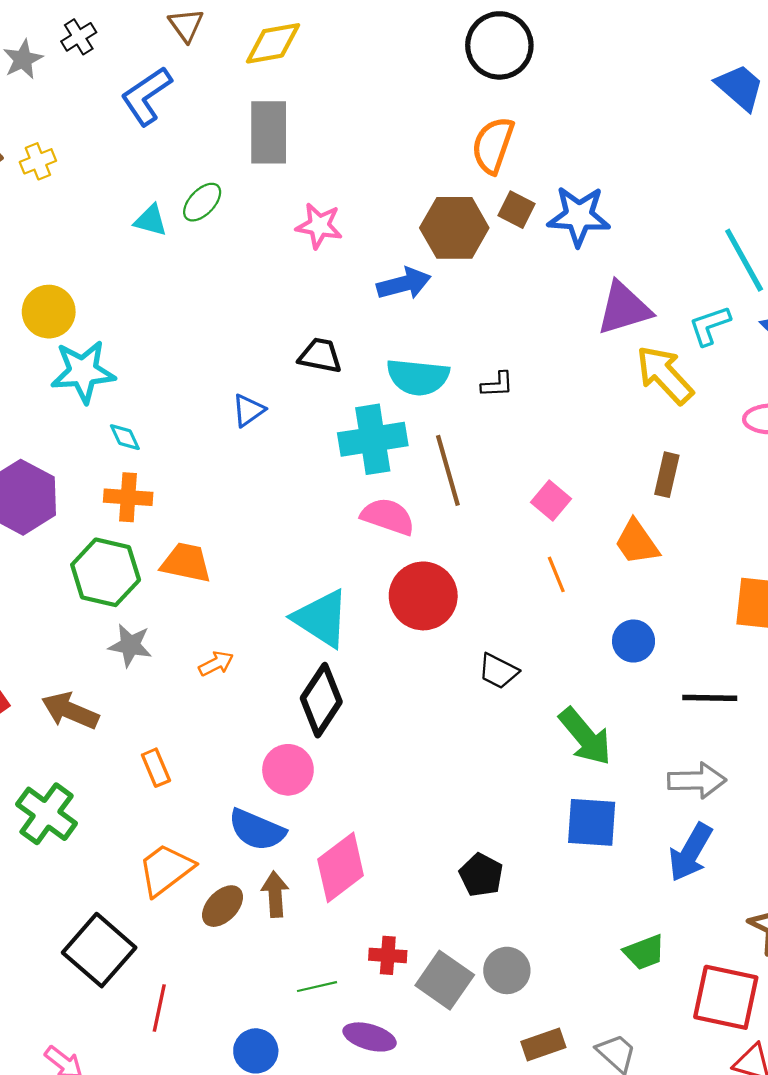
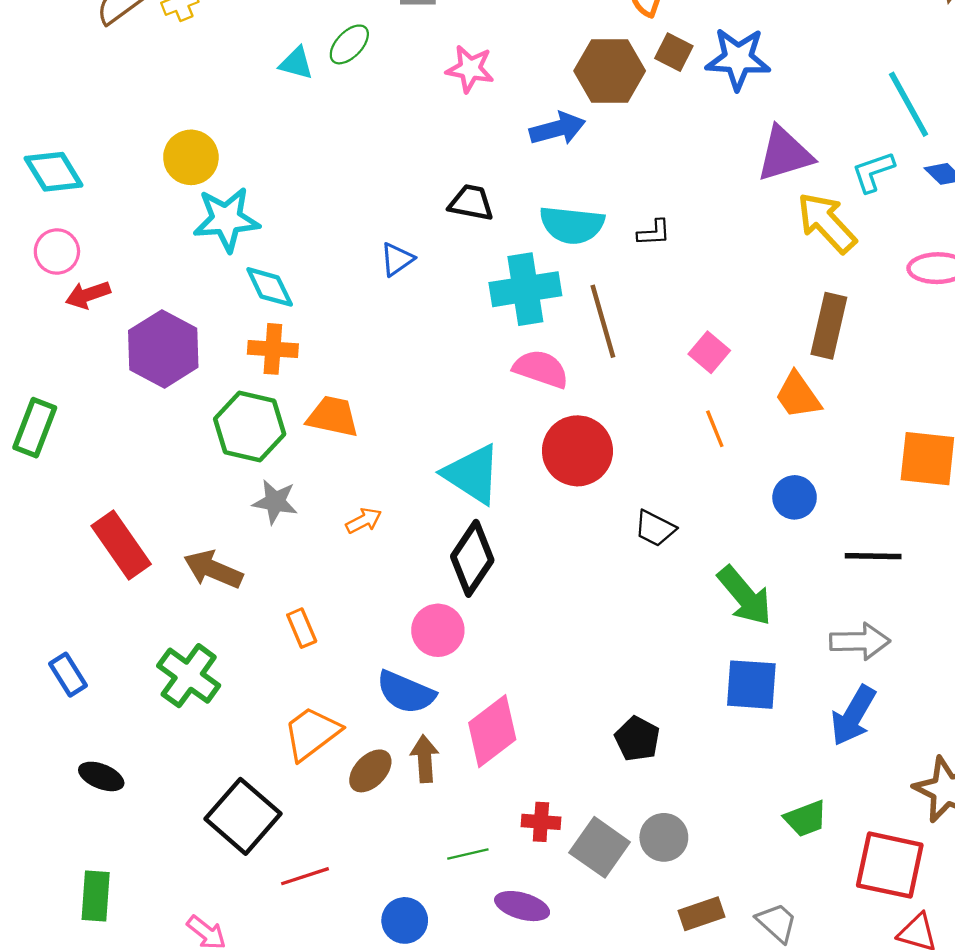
cyan diamond: (125, 437) -> (270, 287), size x1.5
brown rectangle: (667, 475) -> (829, 326), size x1.4
red line: (159, 1008) -> (305, 876), turned 60

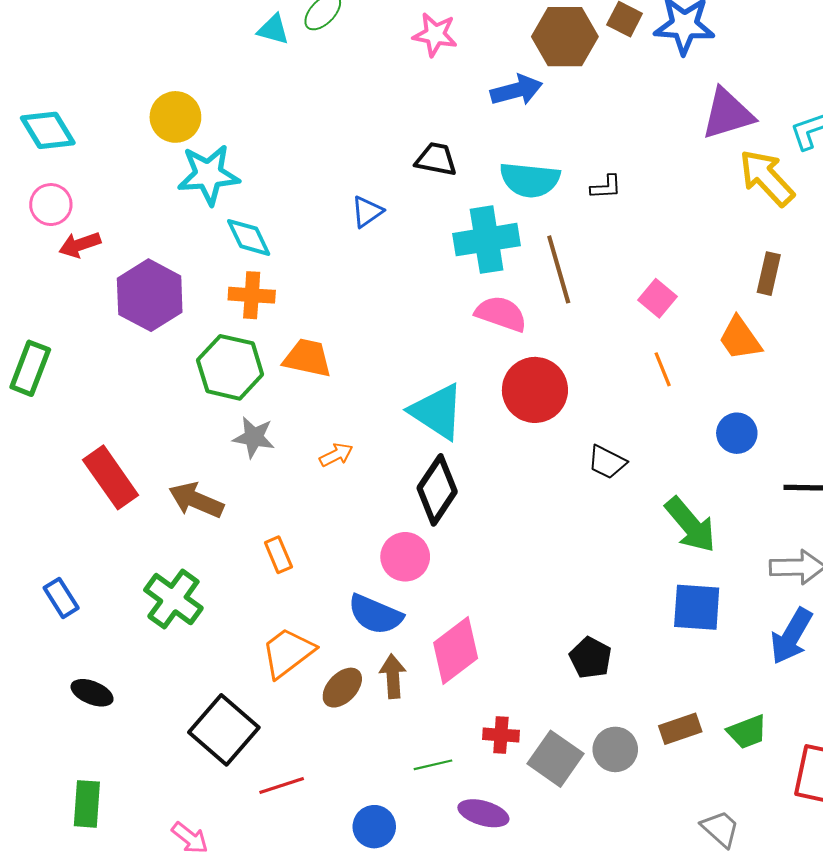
brown rectangle: (829, 326) -> (769, 274), size x0.7
brown rectangle: (701, 914) -> (680, 729), moved

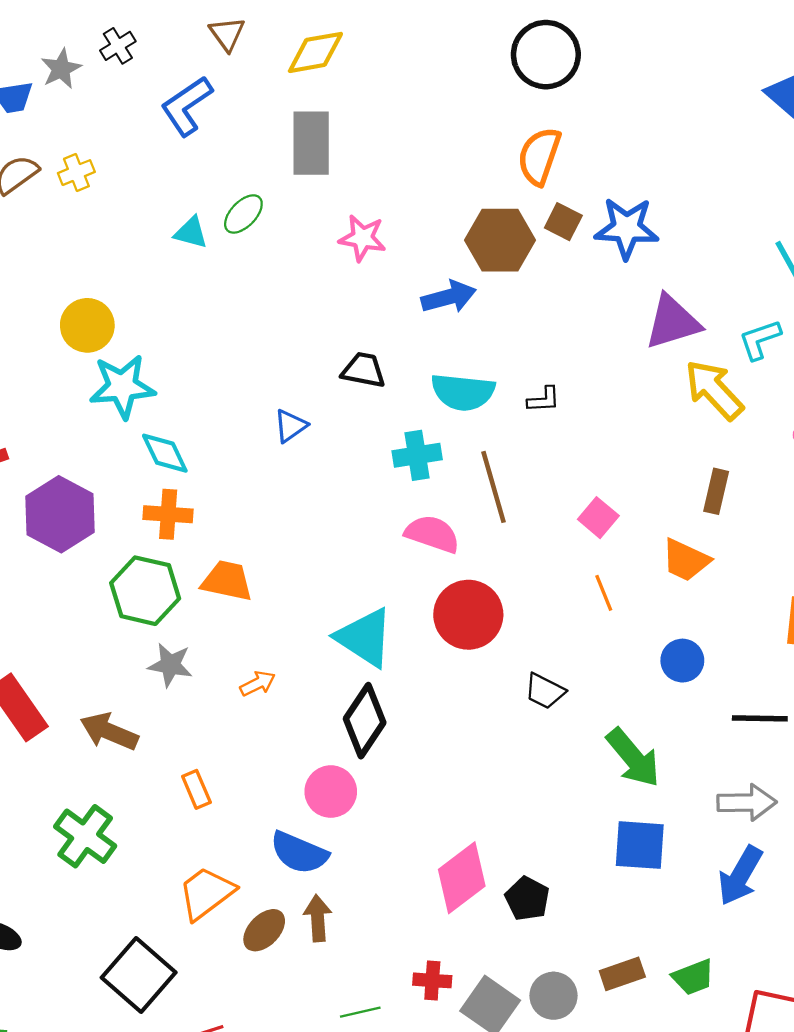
cyan cross: (487, 240) -> (417, 455), size x0.7
orange trapezoid: (740, 338) -> (686, 560), turned -30
pink diamond: (456, 651) -> (462, 878), moved

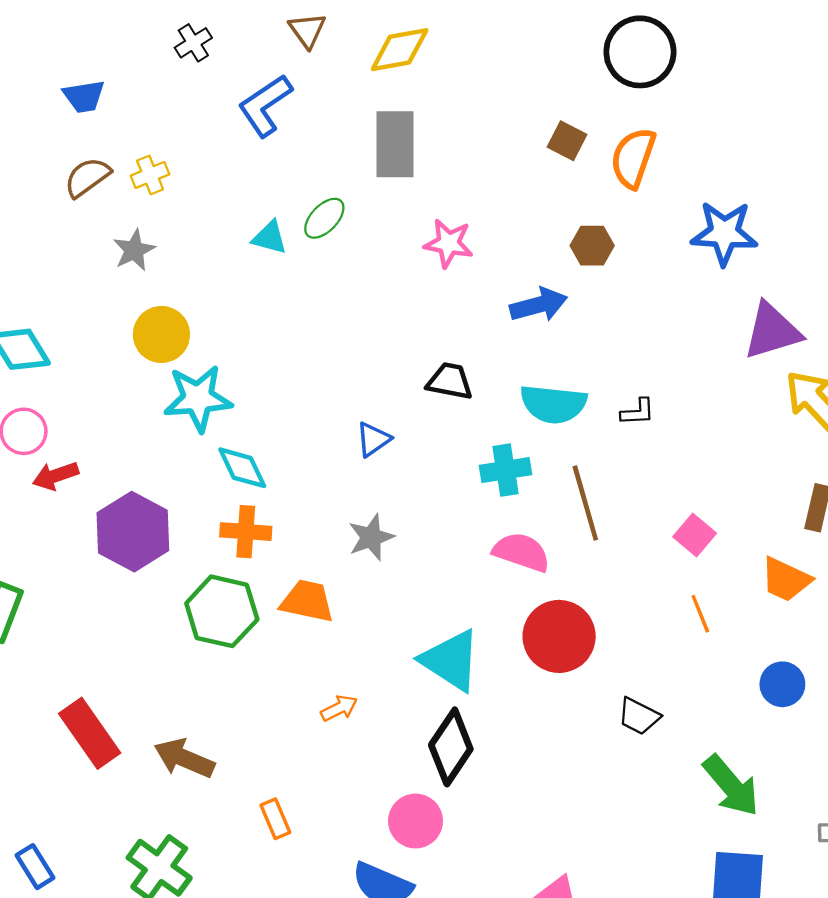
gray star: (61, 69) -> (134, 250), moved
brown square: (563, 222) -> (567, 141), moved
brown hexagon: (500, 240) -> (592, 246), size x0.6
gray star: (170, 665) -> (371, 537), moved, turned -30

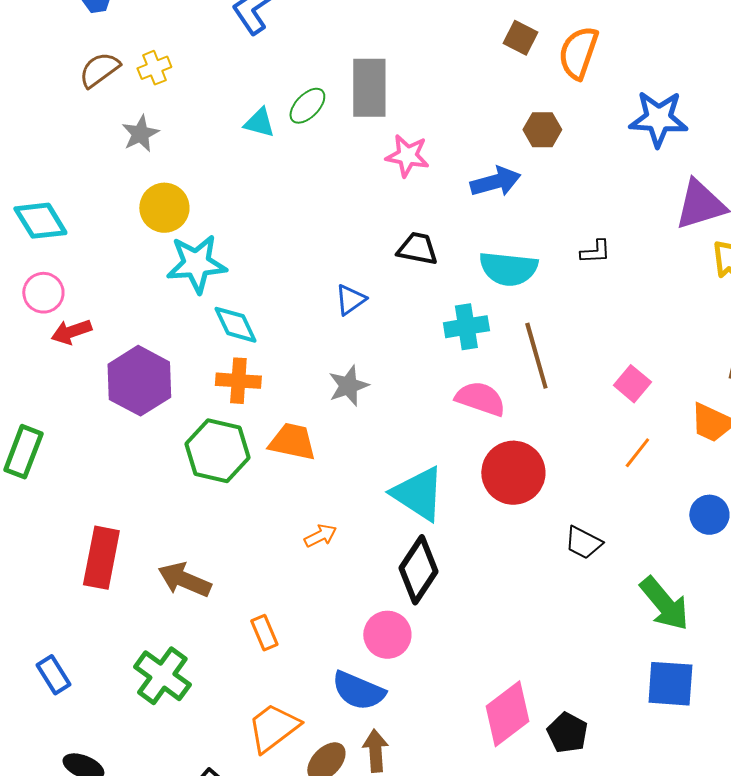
gray rectangle: (395, 144) -> (369, 88), moved
pink star: (449, 243) -> (407, 156), moved
black L-shape: (638, 412) -> (595, 252), moved
orange line: (700, 614) -> (637, 453), turned 60
red rectangle: (90, 733) -> (101, 558), turned 46

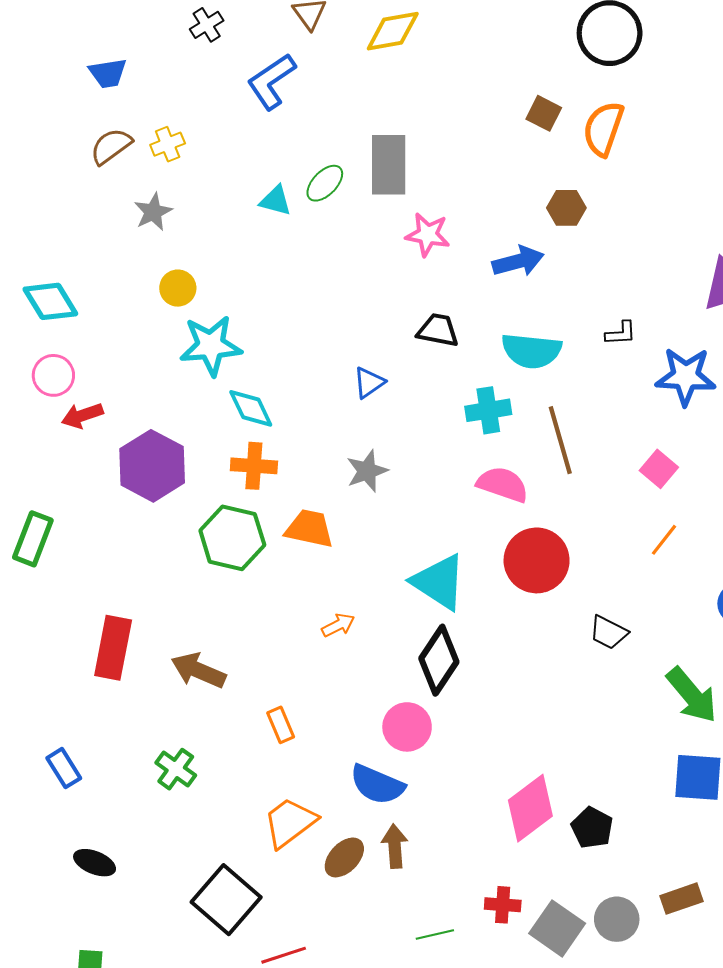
blue star: (658, 119) -> (686, 376), moved
yellow circle: (164, 208) -> (178, 288), size x0.7
green cross: (162, 676) -> (176, 769), size x0.7

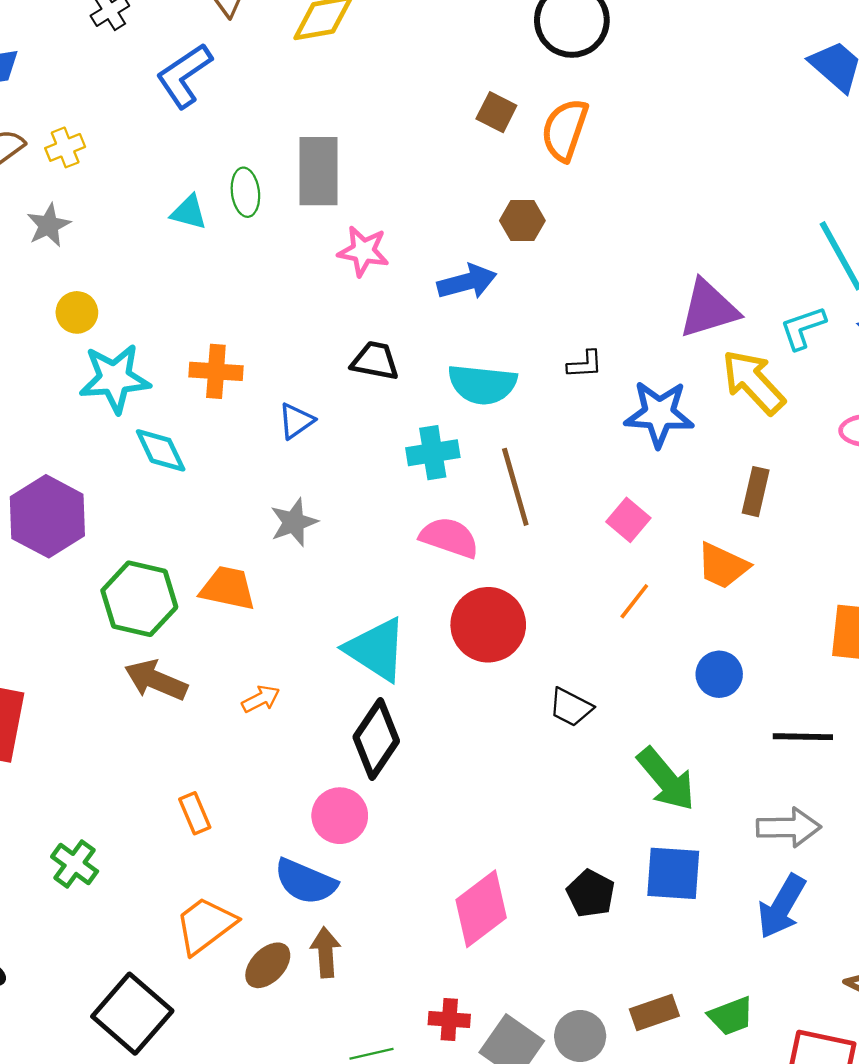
green ellipse: (325, 183) -> (245, 192), turned -51
orange cross: (254, 466) -> (216, 371), moved
brown arrow: (198, 670) -> (156, 680), moved
black pentagon: (592, 828) -> (591, 893), moved

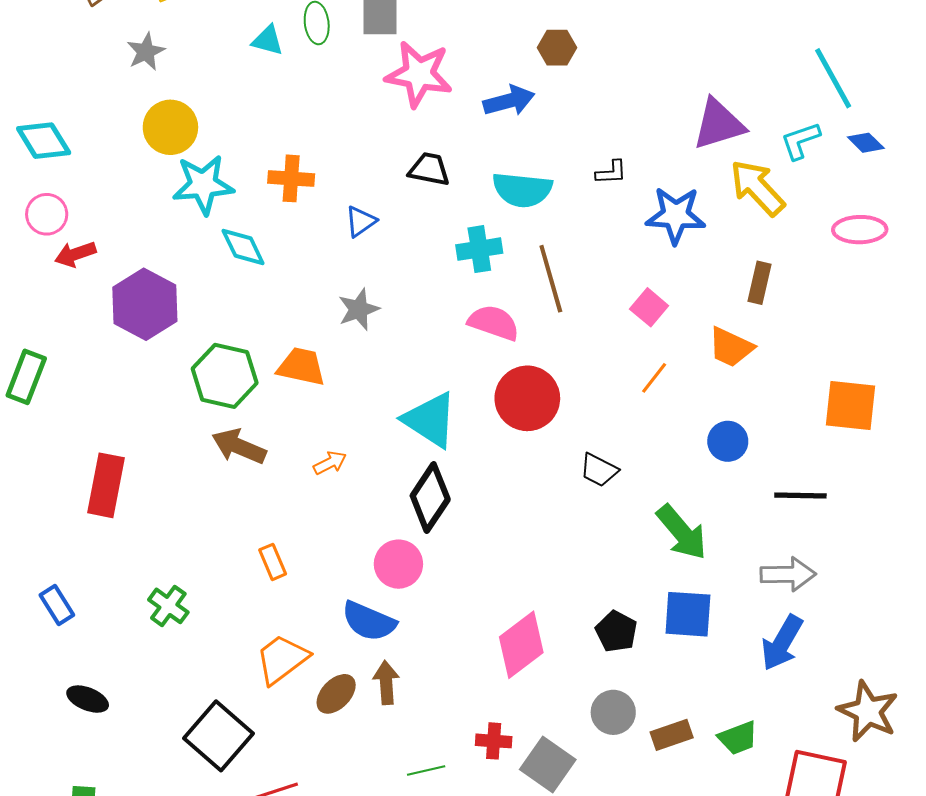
pink star: (363, 251) -> (419, 74), size x1.5
yellow circle: (77, 312) -> (170, 127), size x1.5
gray circle: (580, 1036) -> (613, 712), moved

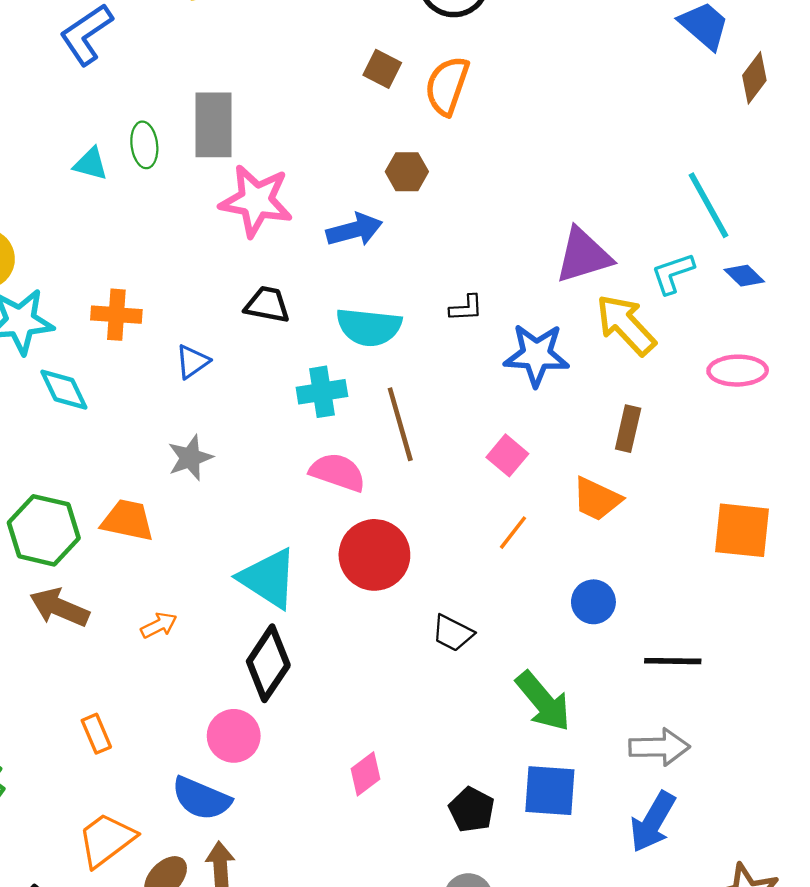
orange square: (851, 406) -> (742, 530), moved
pink diamond: (521, 645) -> (366, 774), moved, size x0.6

